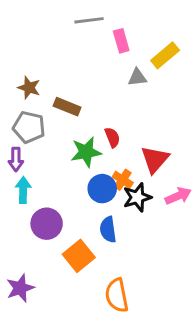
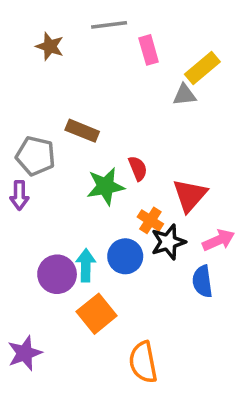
gray triangle: (137, 77) -> (184, 95), moved
brown star: (29, 88) -> (50, 46), moved
blue circle: (102, 189) -> (125, 256), moved
cyan arrow: (23, 190) -> (86, 265), moved
blue semicircle: (108, 230) -> (202, 281), moved

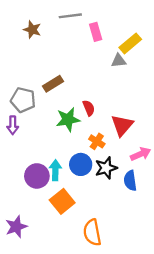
brown rectangle: (82, 131) -> (53, 84), turned -54
black star: (168, 242) -> (106, 168), moved

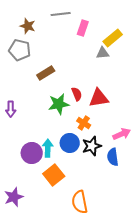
pink rectangle: (96, 32) -> (83, 28), turned 35
gray pentagon: (23, 100) -> (20, 50), moved
red triangle: (122, 125) -> (99, 98), moved, turned 40

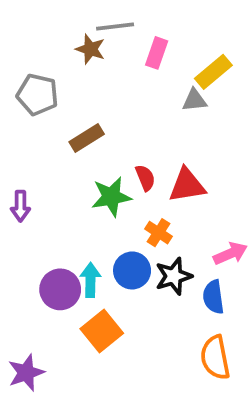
brown star: (28, 26) -> (90, 49), moved
orange semicircle: (80, 202) -> (215, 357), moved

